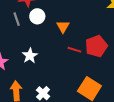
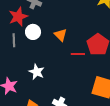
gray line: (17, 19) -> (14, 40), turned 32

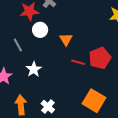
gray line: (14, 40) -> (18, 45), moved, turned -40

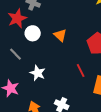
red line: (78, 62) -> (81, 71), moved, turned 64

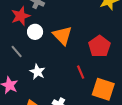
orange triangle: (60, 35) -> (62, 35), size x1.5

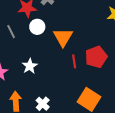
gray line: (17, 51) -> (11, 32), moved
red line: (81, 72) -> (74, 61), moved

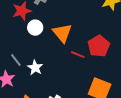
gray line: (11, 32) -> (16, 60), moved
red line: (74, 61) -> (78, 55), turned -48

